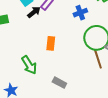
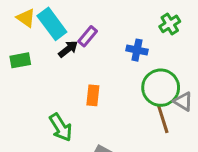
blue cross: (80, 13) -> (137, 50), turned 32

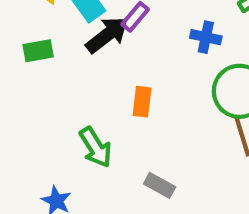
black arrow: (68, 49) -> (107, 35), size x1.5

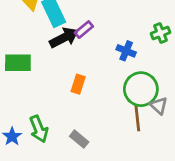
green rectangle: (38, 51) -> (18, 63), moved, size x1.4
green arrow: (96, 147) -> (39, 129), moved

